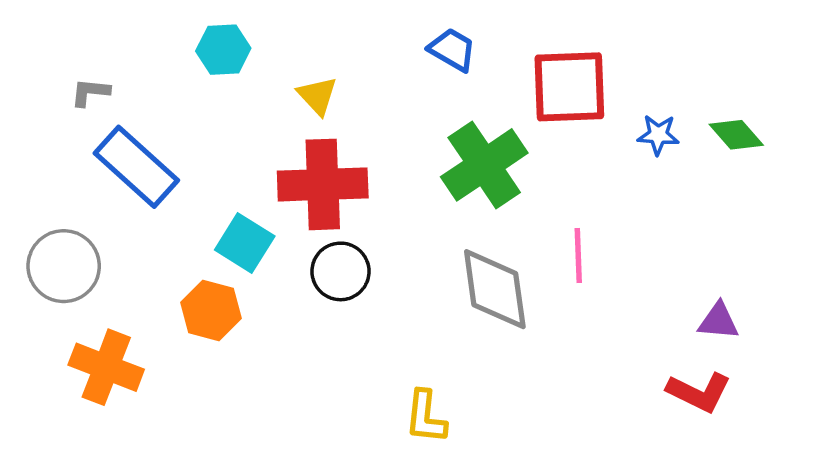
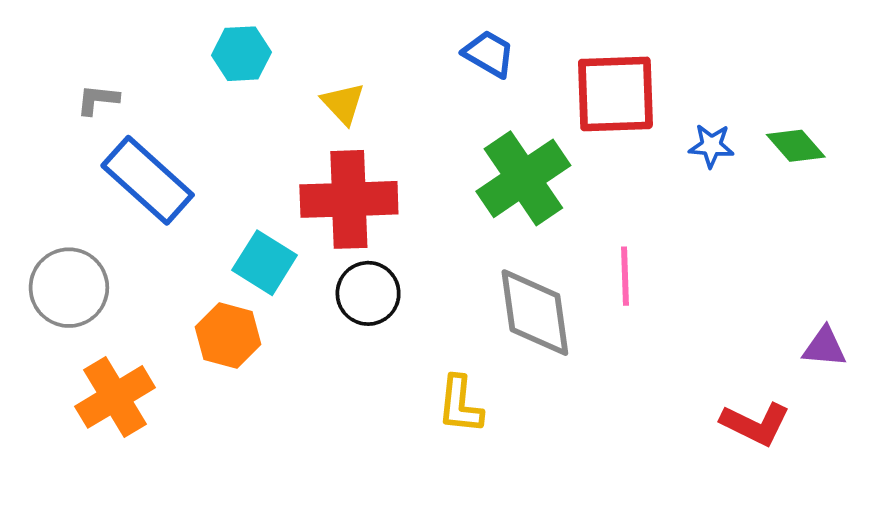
purple triangle: (718, 321) -> (824, 347), moved
orange cross: (106, 367) -> (115, 397), turned 38
yellow L-shape: (426, 417) -> (460, 405), moved

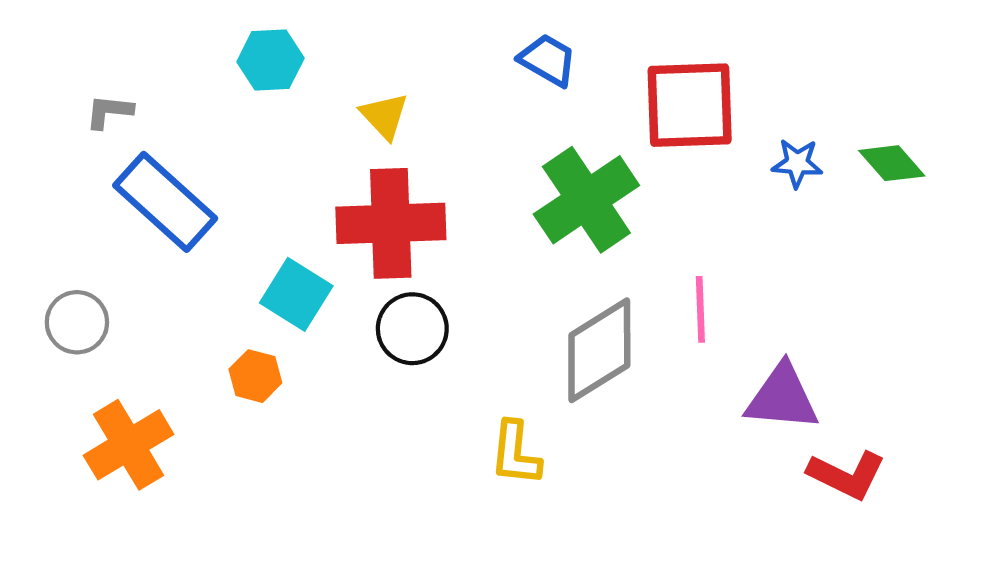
gray circle: (69, 288) -> (77, 322), size x0.7
gray diamond: (535, 313) -> (599, 350), turned 66
orange hexagon: (228, 336) -> (255, 376), size x0.7
purple triangle: (824, 347) -> (782, 398), moved, size x1.5

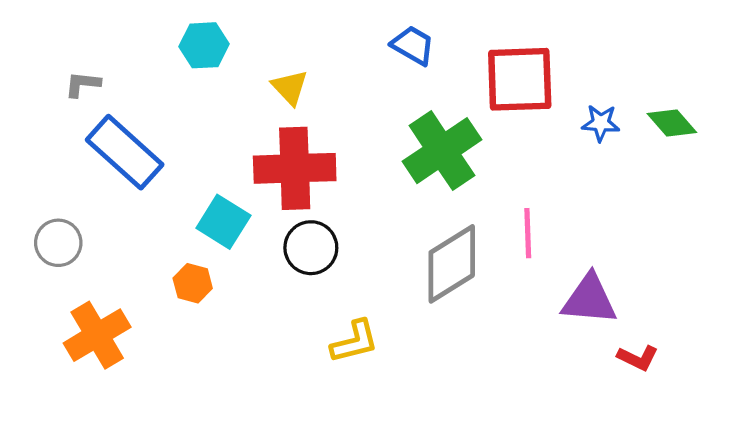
yellow L-shape: (515, 453) -> (355, 342), moved, turned -110
red L-shape: (847, 475) -> (638, 358), size x0.7

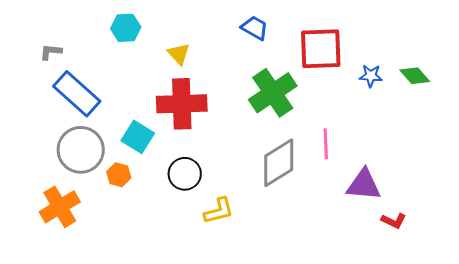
gray circle: (58, 243) -> (81, 150), moved, size x1.6
black circle: (311, 248) -> (185, 174), moved

